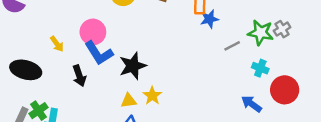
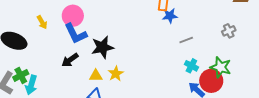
green star: (261, 33) -> (221, 67), moved
cyan cross: (260, 68) -> (191, 66), moved
black arrow: (79, 76) -> (70, 60), moved, turned 66
red circle: (285, 90) -> (211, 81), moved

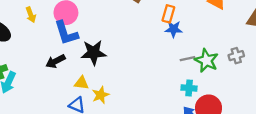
cyan cross: (191, 66) -> (189, 88), turned -32
green star: (221, 67) -> (206, 60), moved
yellow star: (116, 74) -> (101, 95), moved

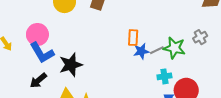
orange rectangle: (168, 14) -> (133, 38), moved
blue star: (174, 29) -> (141, 51), moved

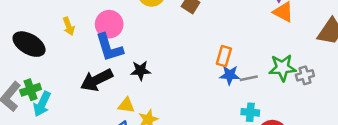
green star: (174, 48) -> (282, 68), moved, turned -30
black star: (71, 65) -> (141, 70), size x0.7
black arrow: (38, 80) -> (97, 80), size x1.4

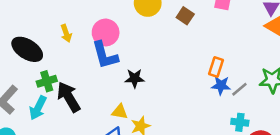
gray line: (249, 78) -> (239, 89), turned -30
black arrow: (97, 80) -> (69, 97), moved, turned 84
green cross: (31, 90) -> (47, 81), moved

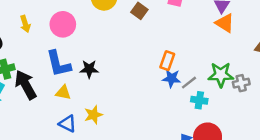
blue L-shape: (105, 55) -> (58, 64), moved
yellow triangle: (120, 112) -> (63, 93), moved
cyan cross: (240, 122) -> (199, 100), moved

